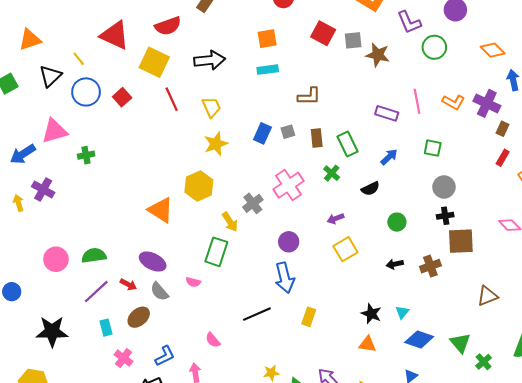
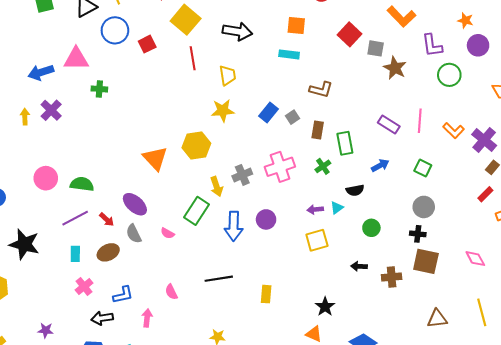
gray square: (288, 132) -> (292, 117), turned -32
blue arrow: (285, 278) -> (234, 226), moved
cyan triangle: (402, 312) -> (337, 208), moved
yellow rectangle: (309, 317) -> (266, 294), turned -30

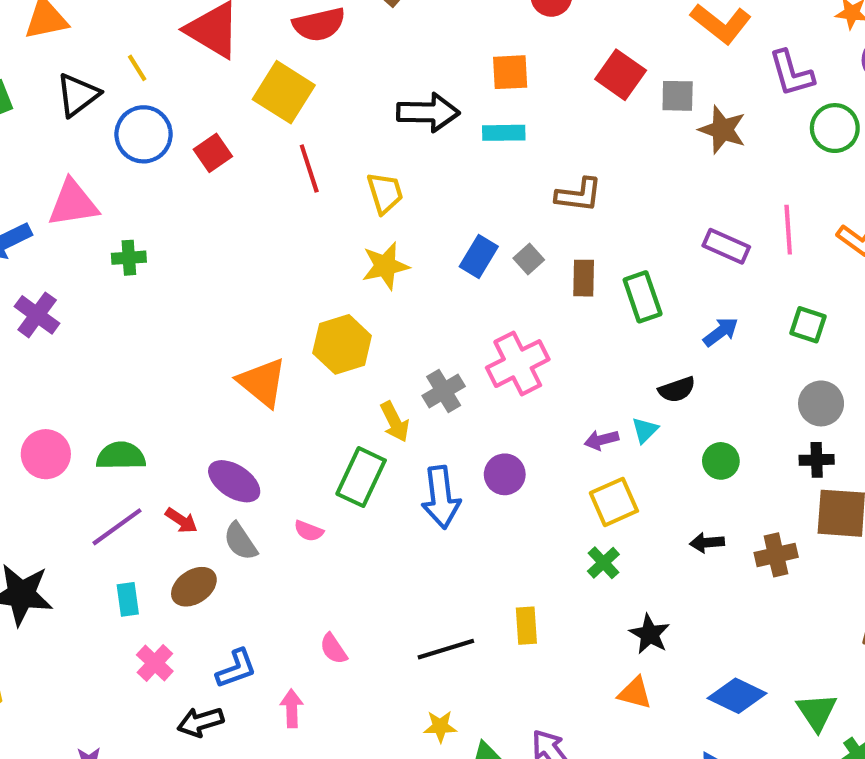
black arrow: (237, 31) -> (428, 112), moved
green cross: (323, 166) -> (603, 563), moved
black line: (219, 279) -> (446, 649), moved

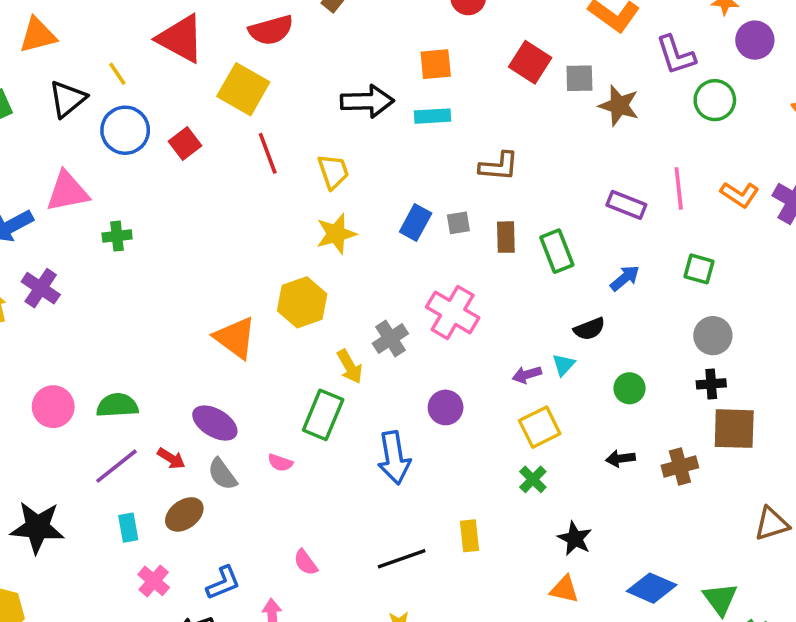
gray square: (529, 259) -> (458, 223), turned 35
pink cross: (518, 364) -> (453, 312), turned -30
blue arrow: (441, 497) -> (394, 458), moved

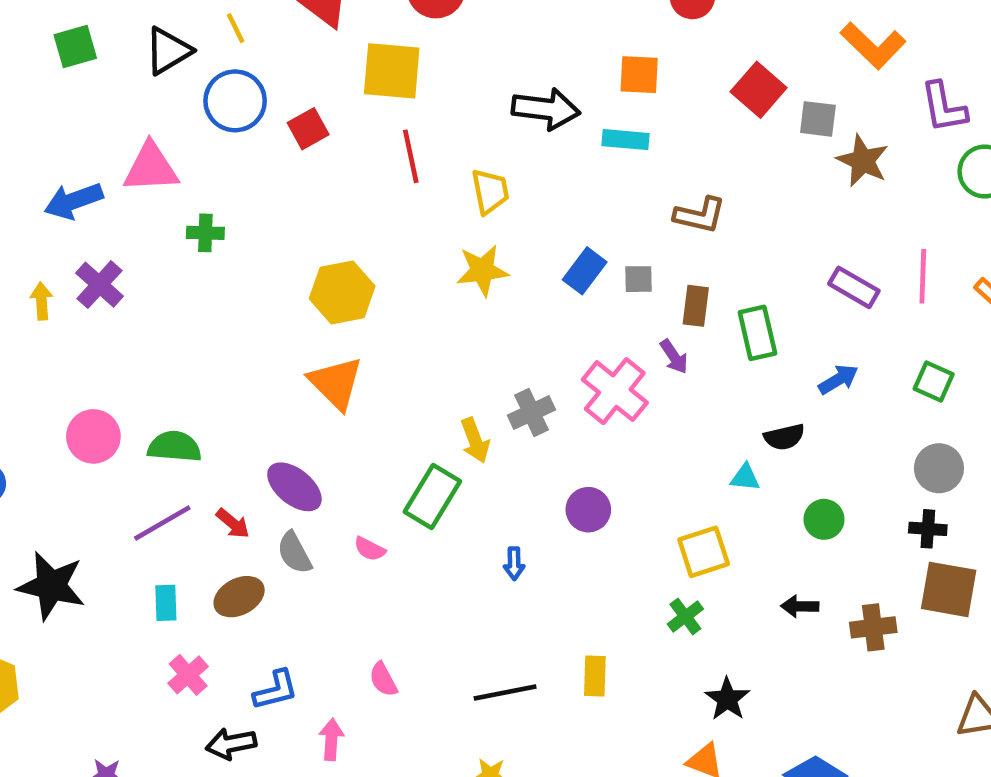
yellow square: (243, 89) -> (392, 71), turned -33
yellow hexagon: (302, 302) -> (342, 292), moved
cyan triangle: (564, 365) -> (745, 477), turned 45
purple arrow: (527, 375) -> (674, 357), moved, turned -116
blue arrow: (394, 458) -> (514, 564), size x0.5

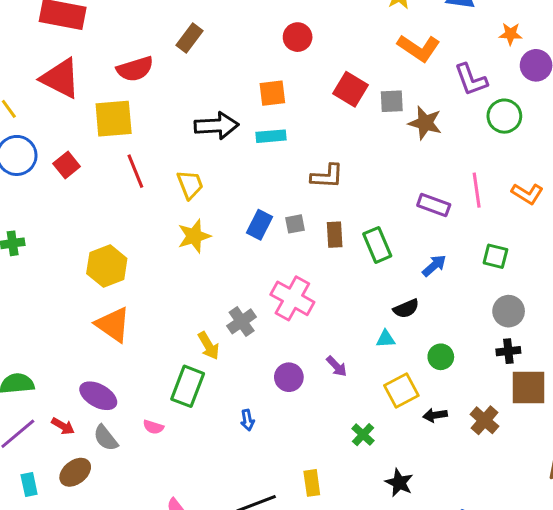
purple arrow: (674, 357) -> (337, 366), moved
yellow square: (704, 552) -> (401, 391), moved
brown cross: (873, 627) -> (484, 420), turned -32

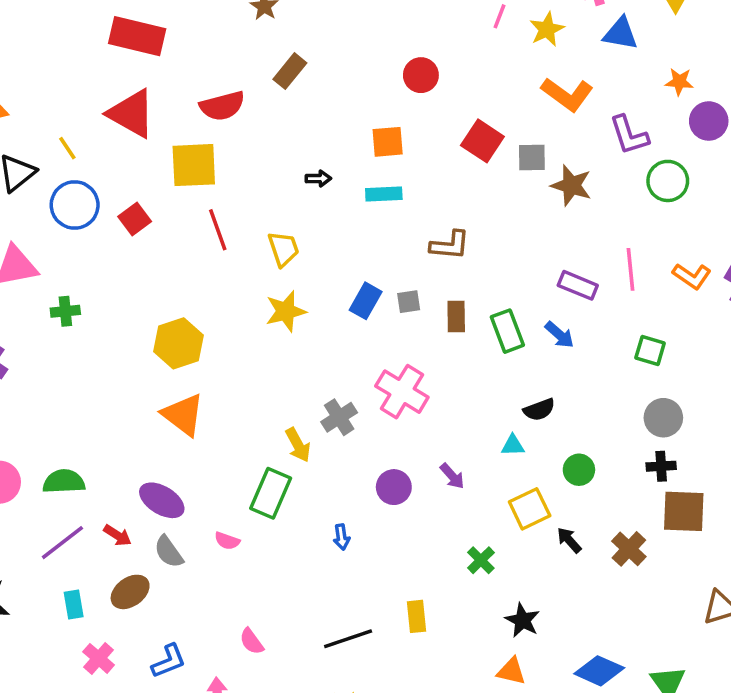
black arrow: (217, 126) -> (318, 178), size x0.5
blue arrow: (434, 266) -> (560, 335), moved, turned 80
black arrow: (435, 415) -> (569, 540), turned 55

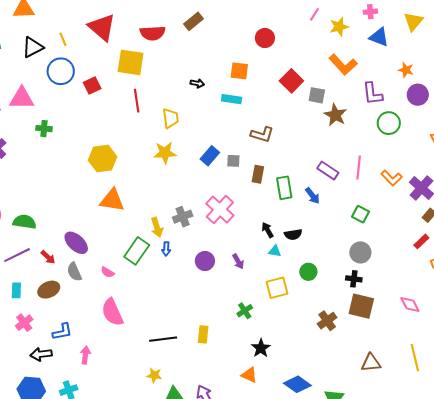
orange triangle: (183, 415) -> (112, 200), moved, turned -40
blue arrow: (341, 537) -> (166, 249), moved
black arrow: (569, 540) -> (268, 230), moved
pink semicircle: (252, 641) -> (112, 312), moved, size x1.8

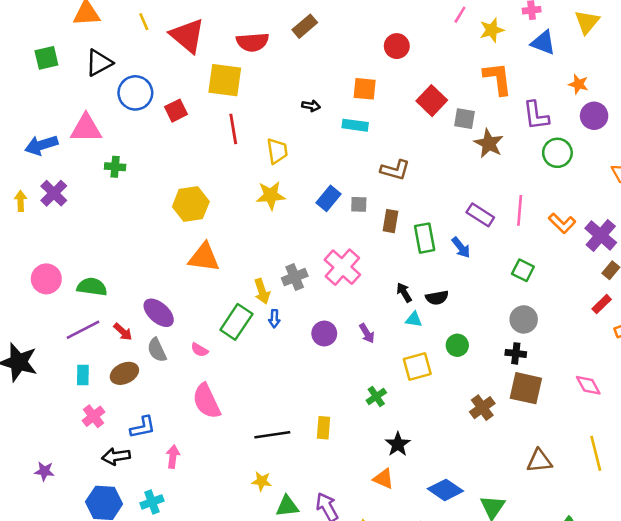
yellow line: (63, 39) -> (144, 22), moved
orange L-shape: (343, 65) -> (498, 79), turned -144

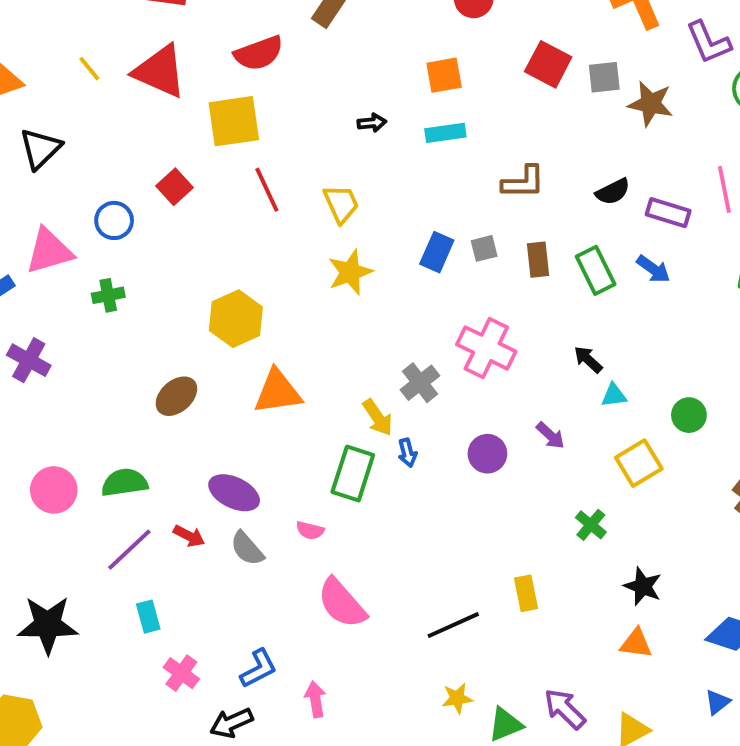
blue circle: (135, 93) -> (114, 220), moved, size x0.7
black semicircle: (437, 298) -> (613, 192), moved
brown ellipse: (124, 373) -> (176, 396), moved

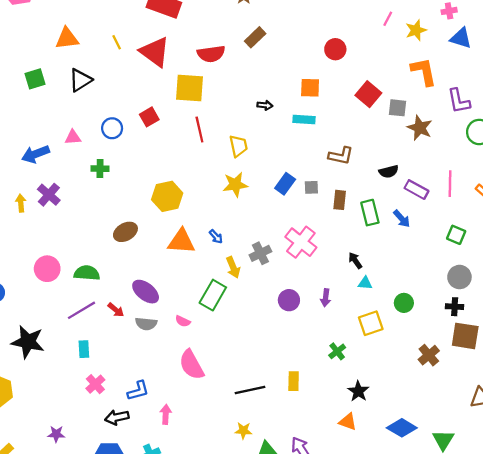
pink triangle: (49, 251) -> (73, 137), size x0.6
purple arrow: (550, 435) -> (326, 298), turned 42
blue arrow: (407, 453) -> (216, 237), moved, turned -40
gray semicircle: (247, 549) -> (146, 324), turned -55

